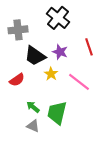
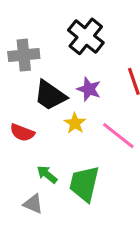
red semicircle: (17, 80) -> (22, 133), turned 56
gray triangle: (33, 126) -> (33, 204), moved

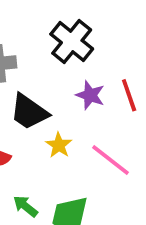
purple star: (89, 89) -> (90, 95), moved

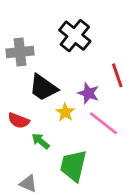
purple star: (90, 95) -> (88, 93), moved
green arrow: (25, 206) -> (41, 141), moved

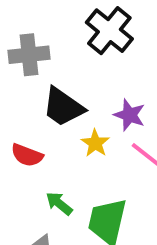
green arrow: (41, 141) -> (59, 203), moved

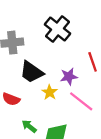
purple star: (129, 115) -> (69, 77), turned -30

